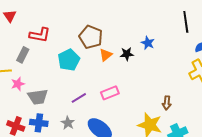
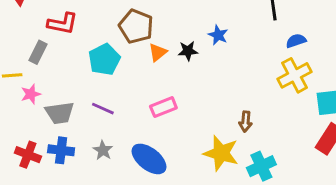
purple line: (79, 98) -> (103, 109), moved, turned 56

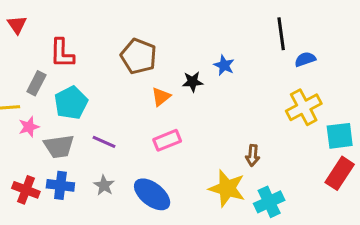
red L-shape: (63, 23) -> (62, 53), turned 80
blue semicircle: (296, 41) -> (305, 59), moved
orange triangle: (158, 52) -> (161, 97), moved
cyan pentagon: (104, 60) -> (71, 103), moved

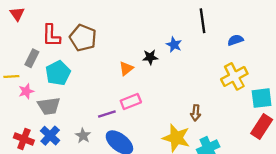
black line: (281, 34) -> (202, 21), moved
brown pentagon: (139, 56) -> (83, 38), moved
purple line: (104, 142) -> (107, 114), moved, turned -42
blue cross: (60, 185) -> (50, 136), turned 36

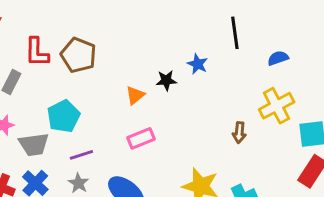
cyan pentagon: (58, 73) -> (64, 116), moved
brown arrow: (196, 113) -> (239, 133), moved
purple line: (107, 114) -> (81, 155), moved

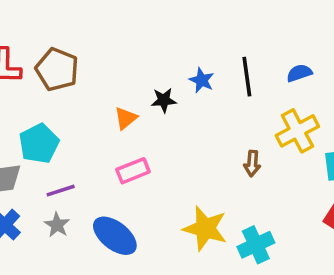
black line: (235, 33) -> (247, 77), moved

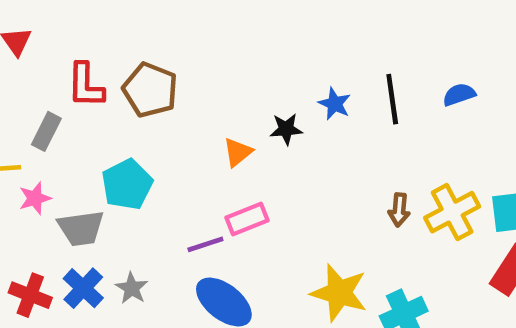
yellow cross: (297, 131) -> (452, 212), moved
purple line: (61, 191) -> (205, 244), moved
gray star: (57, 225) -> (132, 288), moved

